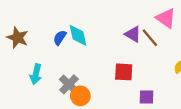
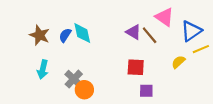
brown star: (18, 38) -> (40, 35), moved
red square: (124, 72) -> (136, 67), moved

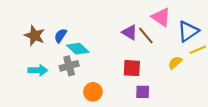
cyan diamond: (82, 33) -> (78, 49), moved, turned -35
cyan arrow: (43, 69) -> (38, 70), turned -102
gray cross: (74, 79) -> (69, 66), moved, turned 30
orange circle: (84, 90) -> (93, 92), moved

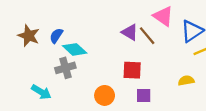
yellow semicircle: (175, 63) -> (186, 81), moved, turned 32
cyan arrow: (38, 70) -> (41, 92), moved, turned 30
orange circle: (93, 92) -> (105, 95), moved

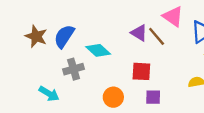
blue semicircle: (56, 36) -> (64, 36), size x1.5
cyan diamond: (75, 49) -> (98, 50), moved

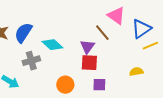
purple triangle: (139, 33) -> (87, 47), moved, turned 35

